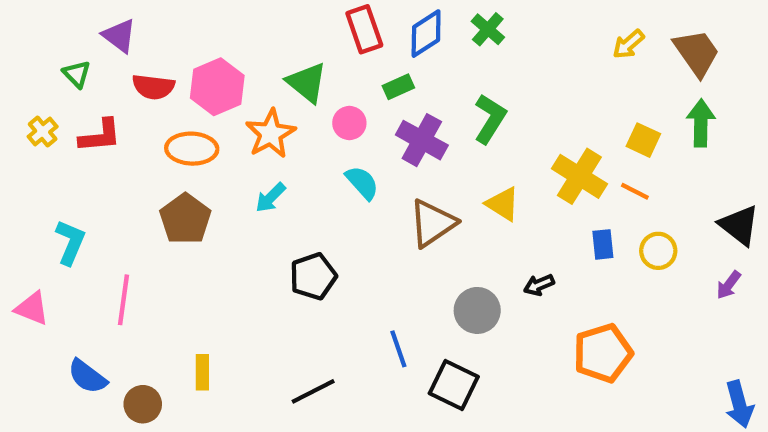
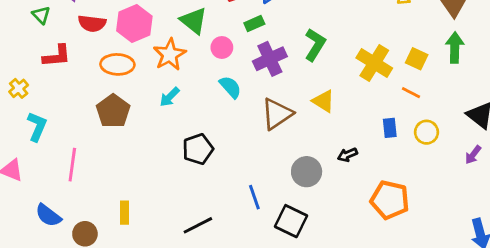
yellow cross: (43, 132) -> (19, 88), moved
purple cross: (422, 140) -> (270, 59), turned 36
yellow cross: (579, 176) -> (374, 63), moved
orange pentagon: (603, 353) -> (390, 200), turned 30

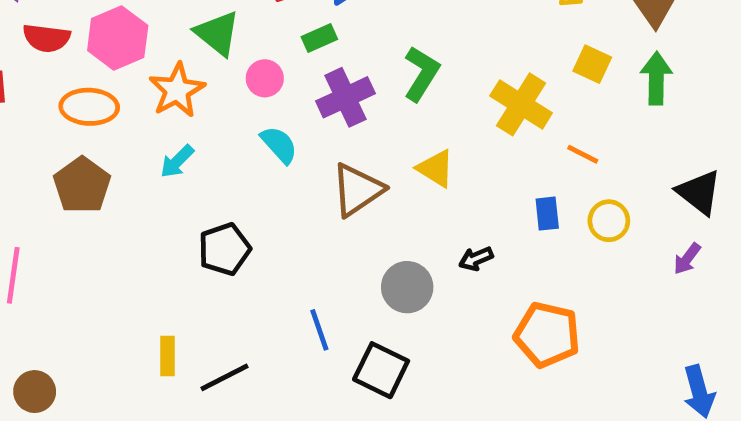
yellow square: (417, 59) -> (592, 64), moved
yellow rectangle: (124, 213) -> (168, 356), moved

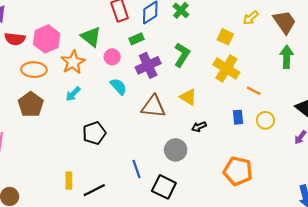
yellow square: (592, 64) -> (225, 37), moved
brown triangle: (357, 190) -> (153, 107), turned 40
black arrow: (476, 259) -> (199, 127), moved

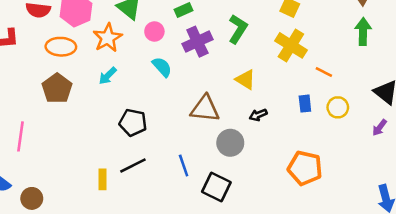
brown triangle: (153, 107) -> (205, 109), moved
black pentagon: (94, 133) -> (133, 123), turned 30
black line: (94, 190) -> (133, 166), moved

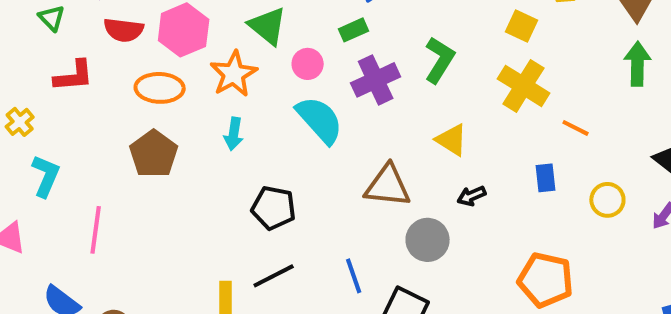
cyan semicircle: (162, 67) -> (320, 120), size x1.5
cyan arrow: (108, 76) -> (234, 134), turned -36
yellow circle: (338, 107) -> (607, 200), moved

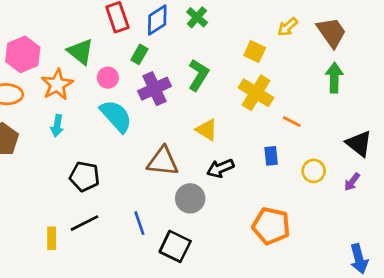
green rectangle: (354, 30) -> (139, 54), turned -36
black arrow: (471, 196) -> (220, 168), size x1.4

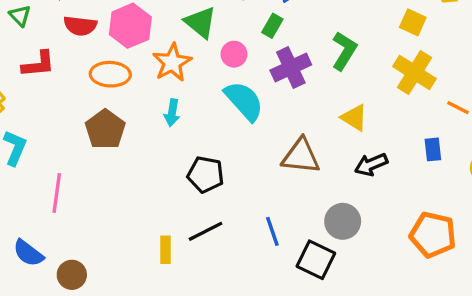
gray circle: (190, 198) -> (343, 221), moved

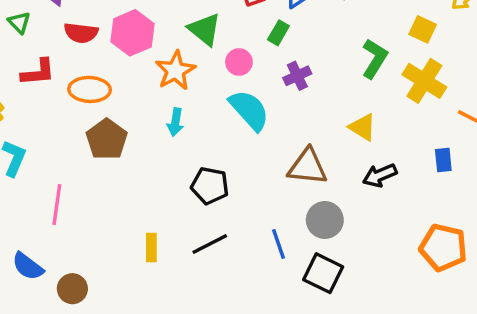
green L-shape: (344, 51) -> (375, 59), moved
purple cross: (291, 68) -> (297, 76), size x0.7
orange ellipse: (110, 74) -> (90, 89), moved
gray circle: (343, 221) -> (325, 220), moved
yellow rectangle: (165, 250) -> (151, 247), moved

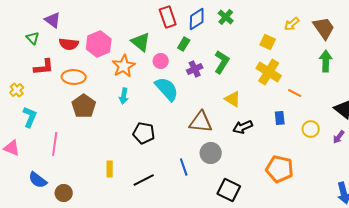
green L-shape: (375, 59) -> (222, 62), moved
black line: (210, 244) -> (144, 180), moved
black square: (323, 273) -> (229, 190), moved

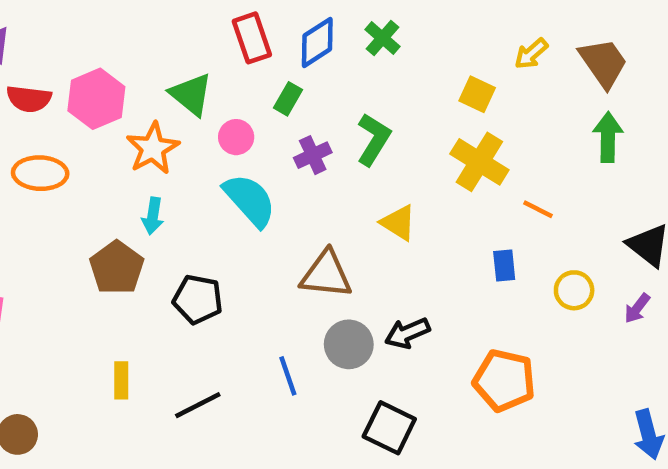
brown pentagon: (84, 106) -> (117, 268), moved
black arrow: (243, 127) -> (407, 333), moved

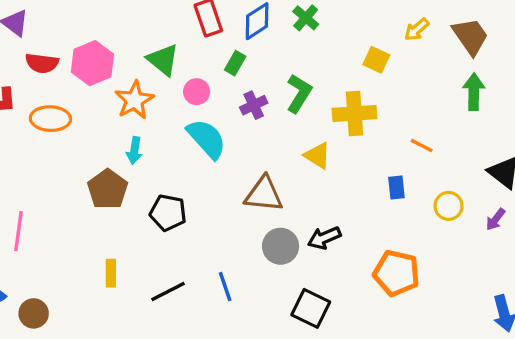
yellow cross: (479, 162) -> (354, 114), moved, turned -36
blue line: (288, 376) -> (225, 287), moved

